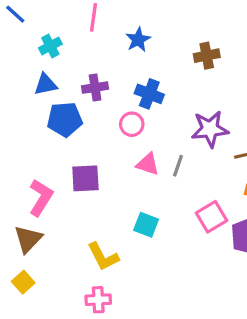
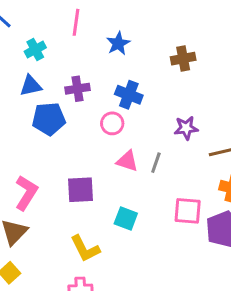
purple star: (210, 129) -> (186, 128), size x0.7
purple square: (85, 178) -> (81, 190), moved
pink square: (212, 217) -> (188, 211), turned 36

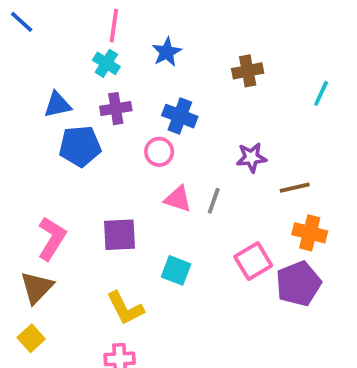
cyan cross: (35, 49) -> (106, 63), moved, turned -30
pink square: (188, 211) -> (253, 261), turned -36

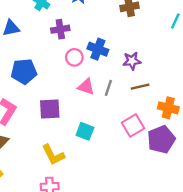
purple cross: (116, 109) -> (60, 29), moved
blue cross: (180, 116) -> (98, 49), moved
blue pentagon: (80, 146) -> (24, 71), moved
brown line: (295, 188) -> (140, 87), moved

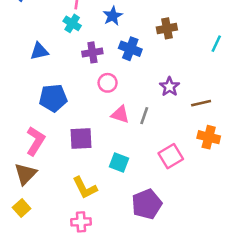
blue cross: (98, 49) -> (130, 49), moved
purple star: (132, 61) -> (169, 87), turned -30
brown line: (140, 87) -> (201, 103), moved
purple pentagon: (161, 140) -> (147, 204), moved

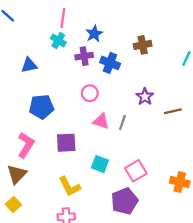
purple cross: (92, 52) -> (84, 56), moved
orange cross: (209, 137) -> (180, 182), moved
pink square: (171, 156) -> (136, 171), moved

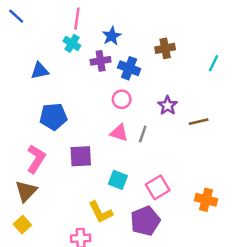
pink circle: (90, 93) -> (122, 99), moved
yellow L-shape: (70, 187) -> (101, 212), moved

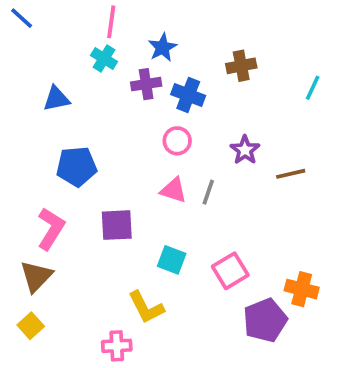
purple pentagon: (145, 221) -> (265, 320), moved

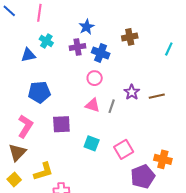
pink line: (111, 22) -> (39, 13), moved
cyan cross: (104, 58) -> (46, 41), moved
purple star: (245, 150) -> (132, 92), moved
yellow L-shape: (146, 307) -> (43, 171), moved, turned -80

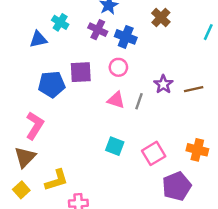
brown cross: (130, 37) -> (161, 17), turned -35
purple cross: (77, 47) -> (98, 30), turned 35
purple square: (61, 124) -> (81, 72), moved
orange cross: (163, 159) -> (197, 150), moved

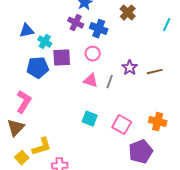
cyan cross: (60, 22) -> (45, 42), moved
pink square: (154, 153) -> (122, 125), turned -30
yellow square: (21, 190) -> (22, 158), moved

